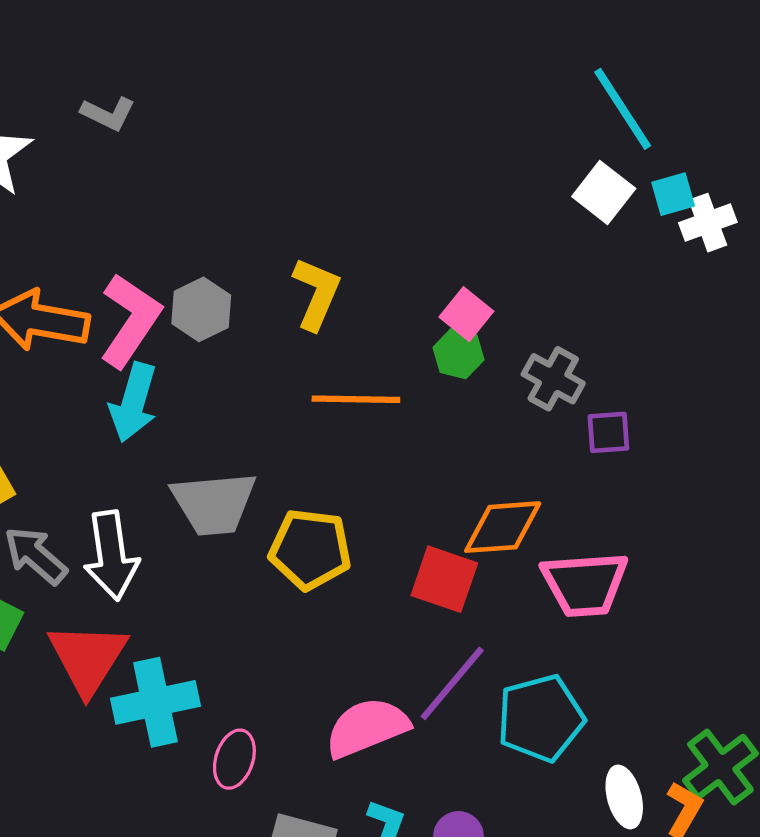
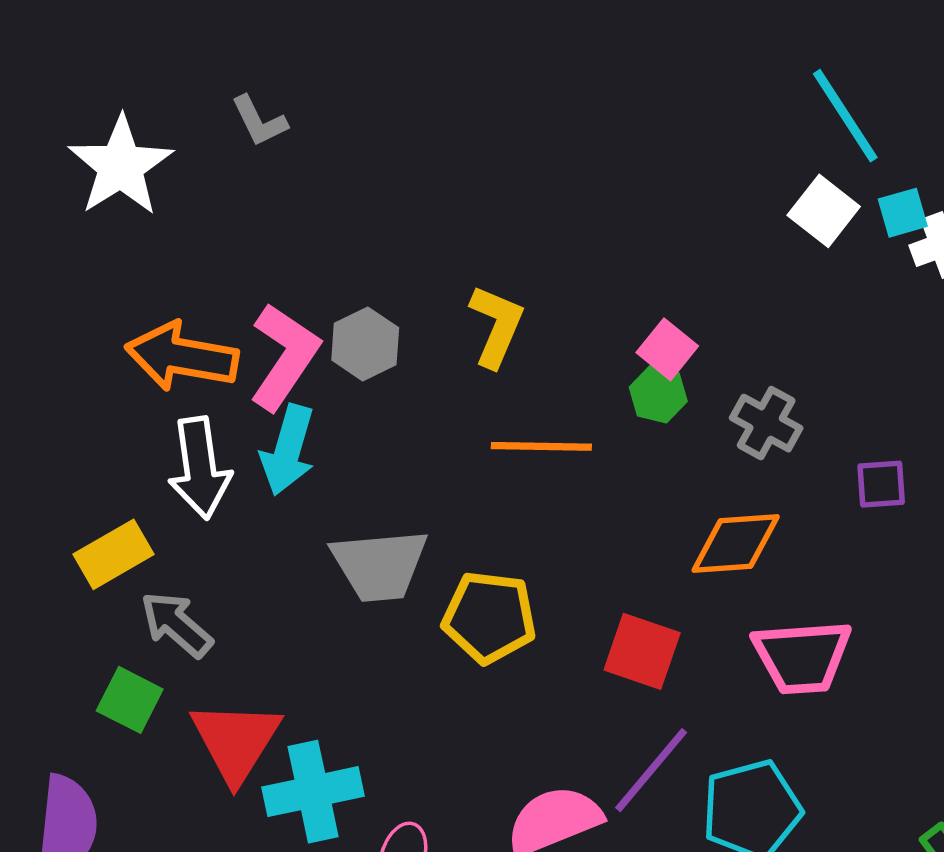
gray L-shape: (108, 114) -> (259, 121), turned 38
purple square: (608, 432) -> (881, 484), moved
orange diamond: (503, 527) -> (736, 543), moved
white arrow: (111, 556) -> (200, 468), moved

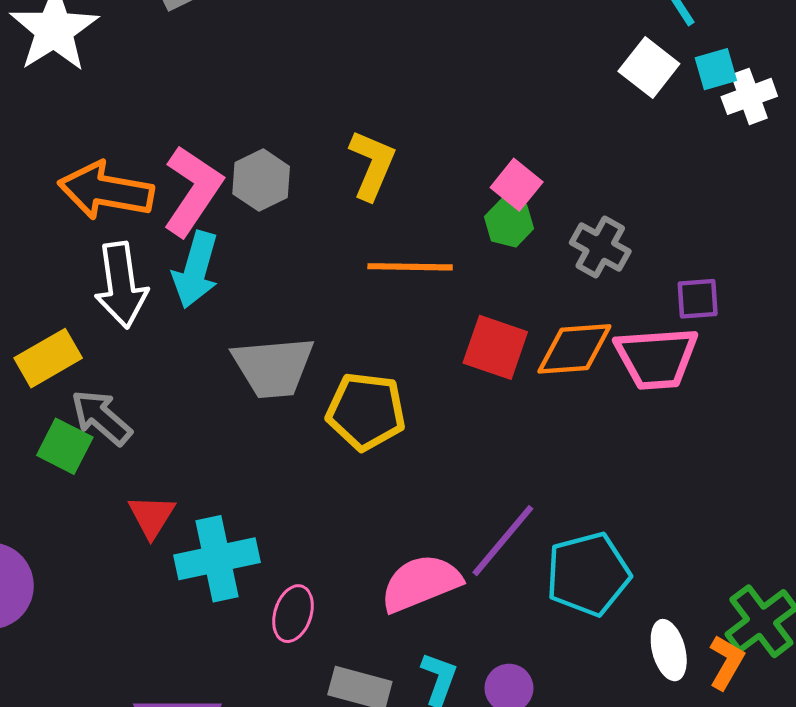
red square: (642, 651) -> (495, 347), moved
pink trapezoid: (802, 657) -> (657, 358), moved
green square: (130, 700) -> (65, 446), moved
red triangle: (236, 741) -> (152, 516), size x0.6

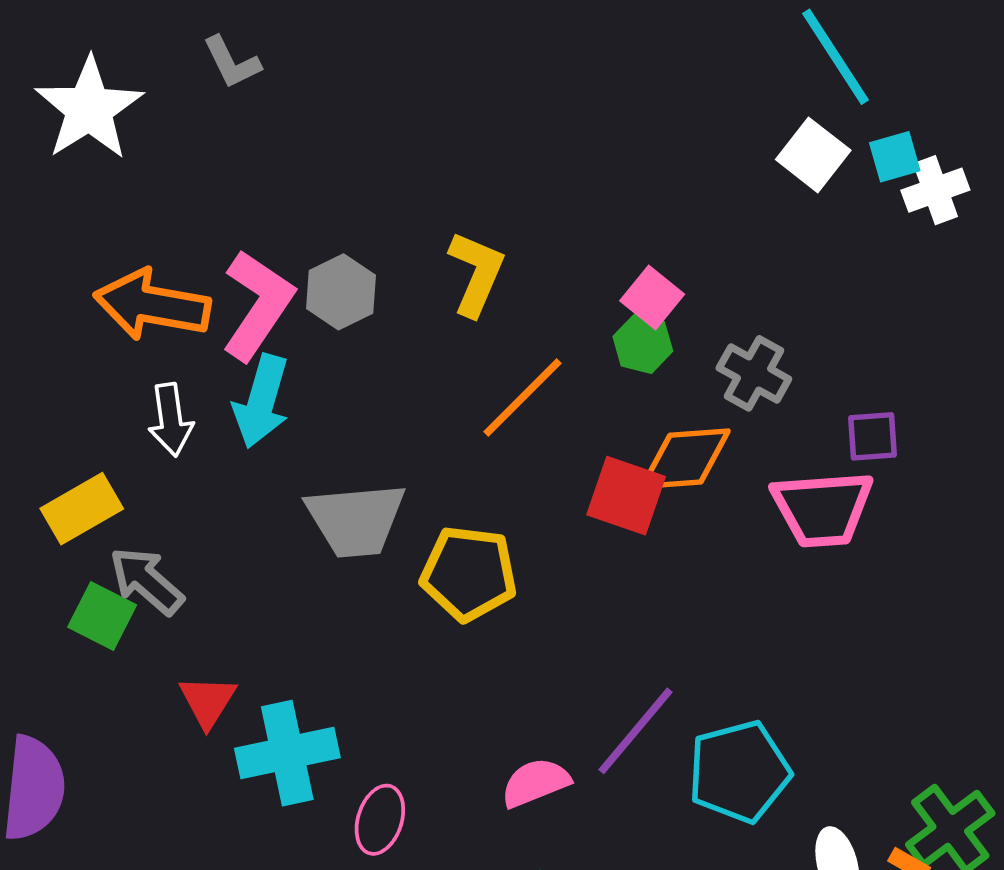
orange line: (410, 267) -> (522, 398), turned -46
white arrow: (121, 285) -> (171, 420), size x0.7
orange diamond: (574, 349) -> (685, 459), moved
pink semicircle: (421, 583) -> (535, 783), size x0.7

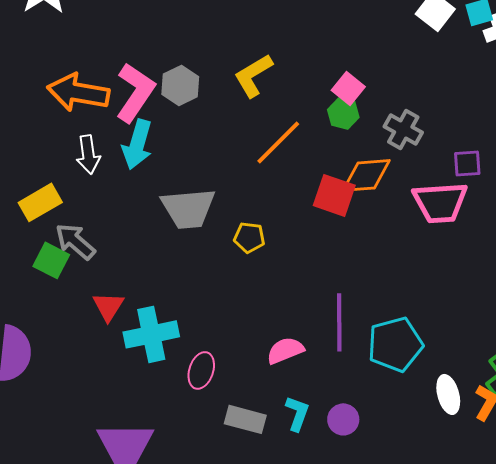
yellow L-shape: (476, 273) -> (253, 75), turned -144
yellow pentagon: (469, 573) -> (249, 237), size x0.6
purple line: (635, 731) -> (339, 322), turned -40

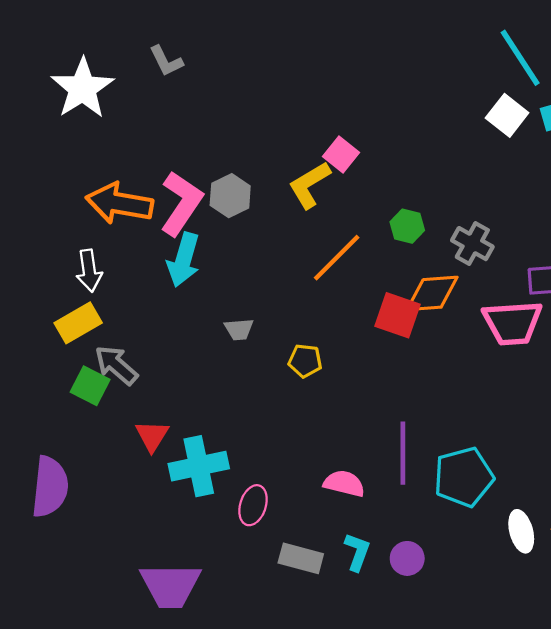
pink square: (348, 88) -> (341, 154), moved
white arrow: (88, 154) -> (89, 271), moved
gray trapezoid: (188, 208) -> (239, 329), size x0.5
pink semicircle: (285, 350) -> (344, 483), turned 36

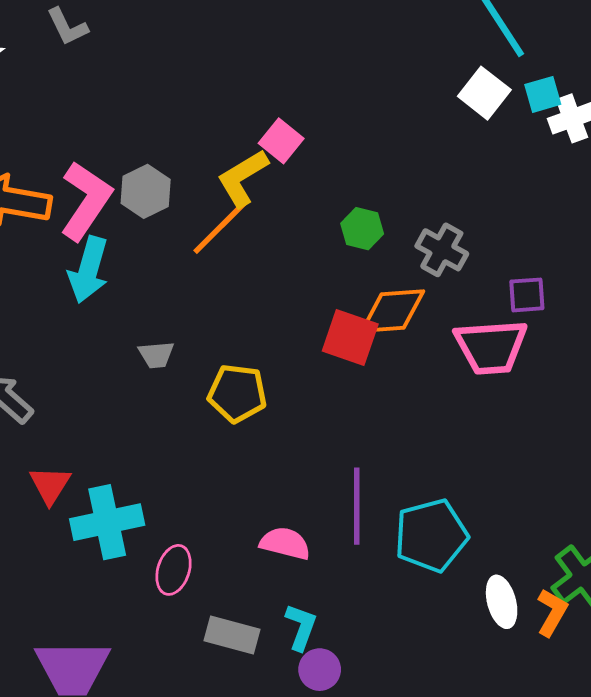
orange line: (337, 258) -> (221, 226), moved
yellow pentagon: (305, 361) -> (237, 393), size x1.4
purple circle: (407, 558) -> (320, 670), moved

